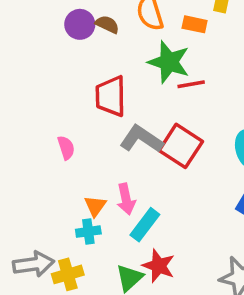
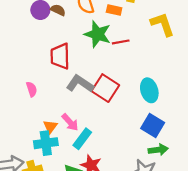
red line: (191, 84) -> (121, 42), moved
pink arrow: (126, 199) -> (70, 122), turned -30
cyan cross: (88, 232) -> (46, 143), size x1.5

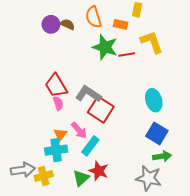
yellow L-shape: (163, 24) -> (152, 42), moved
red trapezoid: (60, 56) -> (56, 86), moved, turned -30
red square: (105, 88) -> (101, 110), moved
pink semicircle: (32, 89) -> (58, 103), moved

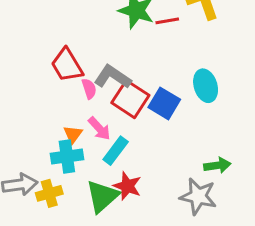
pink semicircle: (58, 103) -> (89, 89), moved
blue square: (157, 133) -> (164, 103), moved
green triangle: (81, 178) -> (102, 196), size x1.4

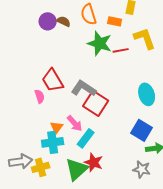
pink semicircle: (89, 89) -> (40, 96), moved
blue square: (164, 103) -> (142, 130), moved
gray star: (198, 196) -> (142, 169), size x0.7

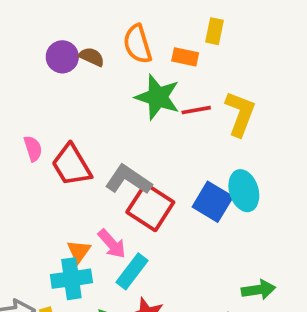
yellow L-shape: (145, 38) -> (240, 114), moved, turned 40
pink semicircle: (40, 96) -> (33, 149), moved
blue square: (142, 130) -> (213, 202), moved

